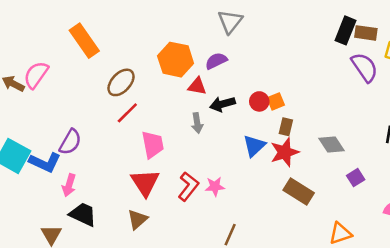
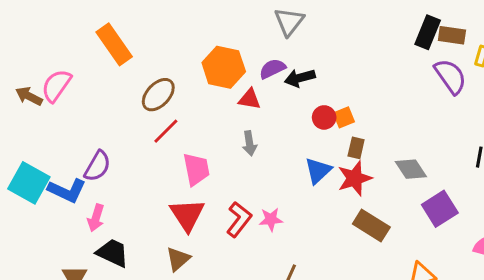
black arrow: (222, 104) -> (300, 78), moved
purple square: (356, 178) -> (440, 209), size x1.6

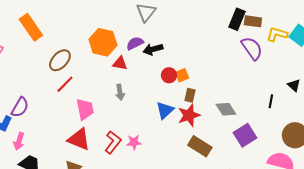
red triangle: (187, 215) -> (79, 139), turned -35

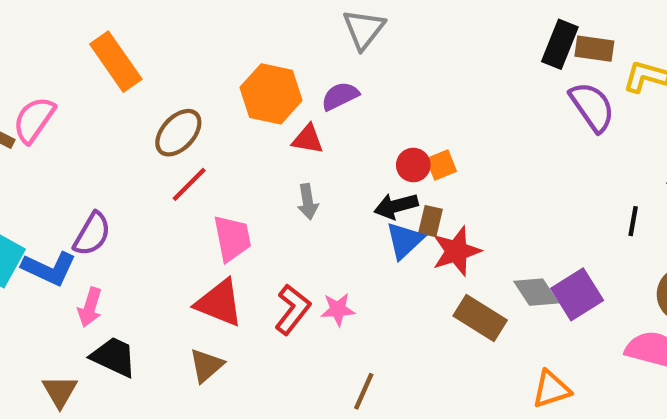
black arrow: (153, 49) -> (396, 206), moved
brown rectangle: (190, 95) -> (431, 221), moved
gray diamond: (226, 109) -> (536, 292), moved

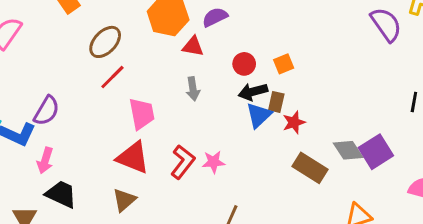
red circle: (413, 165) -> (244, 64), moved
red star: (456, 251) -> (294, 122), size x0.7

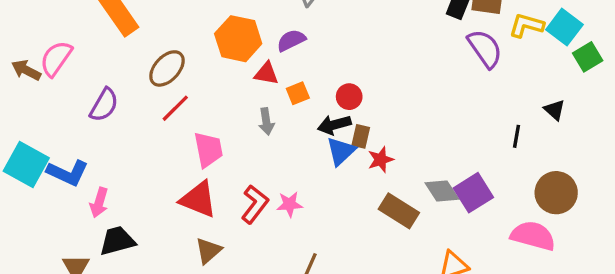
red circle: (244, 64) -> (349, 97), moved
orange square: (284, 64) -> (298, 93), moved
purple semicircle: (47, 111) -> (104, 105), moved
black trapezoid: (61, 194) -> (117, 241), turned -40
brown triangle: (124, 200) -> (208, 251), moved

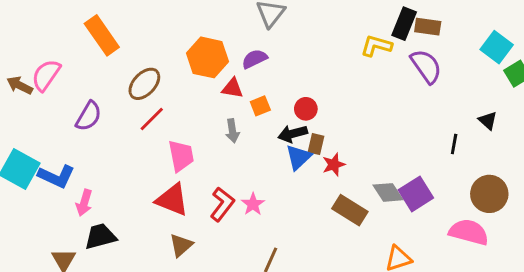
yellow L-shape: (526, 25) -> (376, 46), moved
pink star: (290, 204) -> (253, 204), turned -30

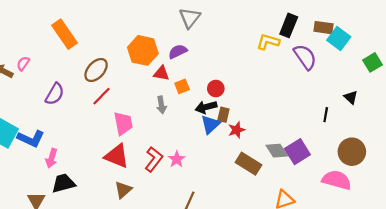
brown rectangle: (428, 27) -> (324, 28), moved
cyan square: (497, 47) -> (339, 38), moved
pink semicircle: (46, 75) -> (23, 63), size x0.6

